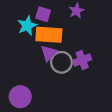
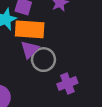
purple cross: (82, 60) -> (67, 83), moved

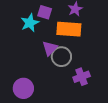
orange rectangle: (30, 29) -> (69, 29), moved

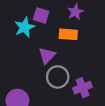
orange rectangle: (69, 29) -> (68, 34), size x0.7
gray circle: (61, 57) -> (58, 77), moved

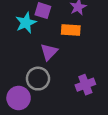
gray circle: (58, 77) -> (38, 79), moved

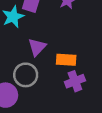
orange rectangle: (71, 30) -> (66, 60), moved

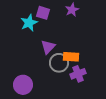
gray circle: (26, 75) -> (59, 63), moved

